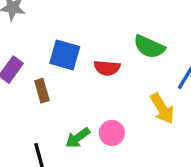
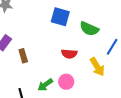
blue square: (65, 55) -> (60, 17), moved
red semicircle: (107, 68) -> (69, 54), moved

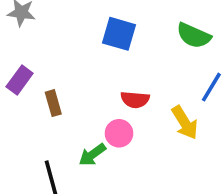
green semicircle: (89, 29) -> (194, 36), moved
pink circle: (66, 82) -> (119, 133), moved

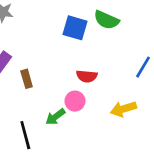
green semicircle: (194, 36) -> (106, 20), moved
yellow arrow: (185, 123) -> (123, 109), moved, turned 105

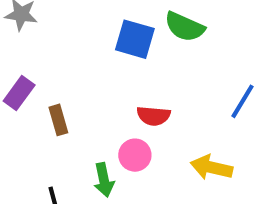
yellow arrow: (123, 109) -> (211, 167), turned 30
green arrow: (55, 117) -> (104, 180), turned -66

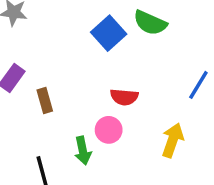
blue square: (135, 39) -> (109, 33), turned 32
yellow arrow: (211, 167) -> (173, 140), turned 96

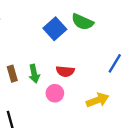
yellow arrow: (173, 140) -> (97, 100), turned 50
green arrow: (83, 151) -> (34, 74), moved

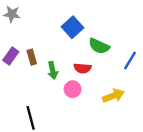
green semicircle: (82, 22) -> (99, 46), moved
brown rectangle: (12, 74) -> (32, 57), moved

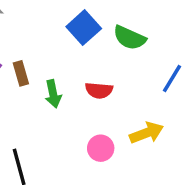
green semicircle: (99, 46) -> (130, 38), moved
pink circle: (73, 89) -> (101, 148), moved

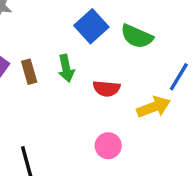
green arrow: (53, 94) -> (66, 68), moved
yellow arrow: (147, 133) -> (154, 107), moved

